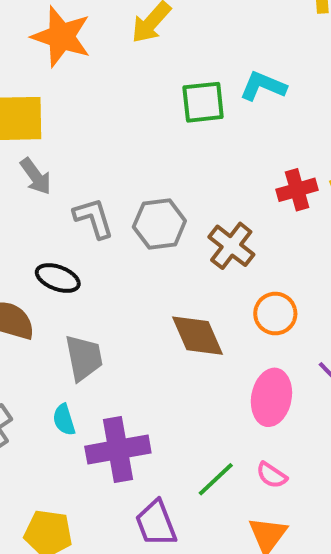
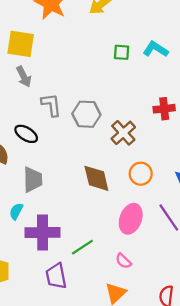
green square: (203, 102) -> (122, 52), size x0.7
cyan semicircle: (64, 420) -> (16, 211), turned 35
green line: (216, 479) -> (82, 247), moved

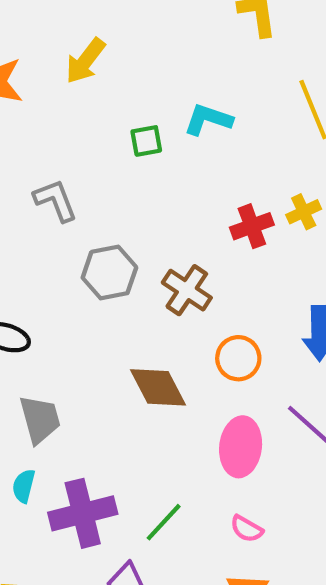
gray L-shape: (51, 105) -> (56, 200), moved

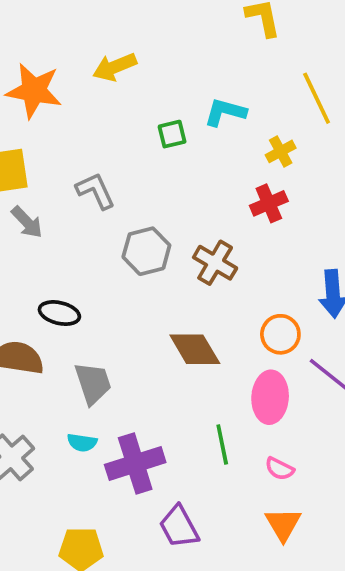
yellow arrow: (85, 61) -> (115, 67), turned 33
yellow cross: (304, 212) -> (281, 151), moved
orange circle: (238, 358) -> (280, 334), moved
cyan semicircle: (24, 486) -> (82, 442), turned -92
green line: (164, 522) -> (222, 445), moved, turned -51

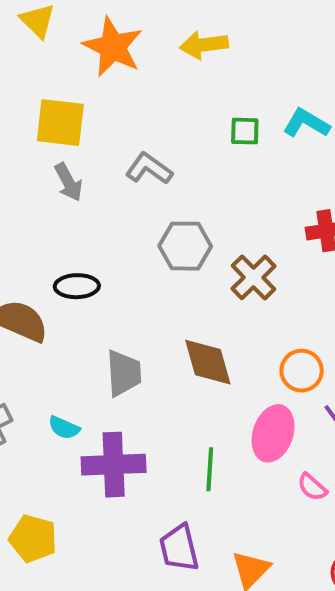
gray L-shape: (96, 191) -> (149, 169), turned -45
black ellipse: (59, 313) -> (77, 286), turned -30
gray trapezoid: (93, 383) -> (124, 373), moved
pink semicircle: (279, 469) -> (312, 487), moved
purple trapezoid: (179, 527) -> (179, 548), moved

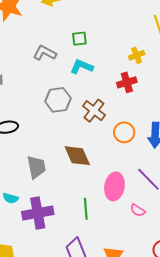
cyan L-shape: (306, 123) -> (82, 67), moved
gray L-shape: (149, 169) -> (45, 53), moved
orange circle: (302, 371) -> (124, 132), moved

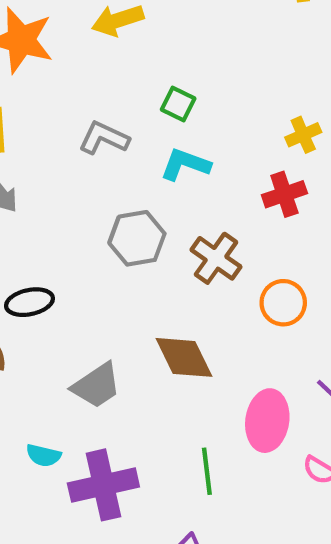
green square: (79, 39) -> (178, 104), turned 35
gray trapezoid: (36, 167) -> (96, 386), turned 70

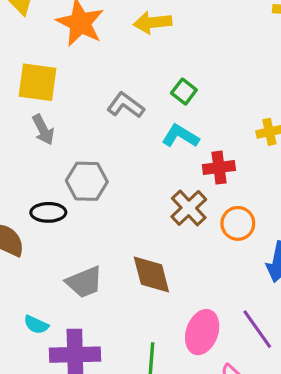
red cross: (284, 194) -> (219, 168), moved
gray hexagon: (137, 238) -> (87, 181), moved
orange circle: (283, 303) -> (238, 223), moved

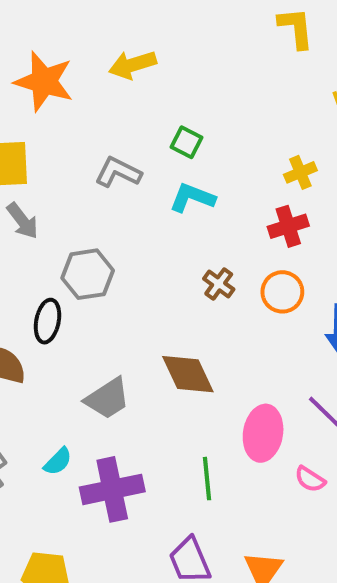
red cross: (219, 168) -> (288, 226), moved
brown cross: (189, 208) -> (219, 284), size x0.7
black ellipse: (48, 212) -> (47, 321), turned -68
cyan semicircle: (36, 325) -> (58, 461), turned -60

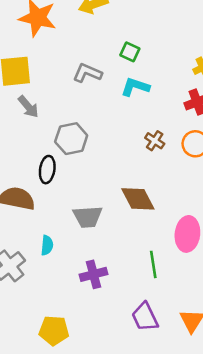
gray trapezoid: (107, 398) -> (88, 217), turned 32
cyan semicircle: (58, 461) -> (47, 245), moved, turned -36
purple cross: (112, 489) -> (94, 274), size x0.7

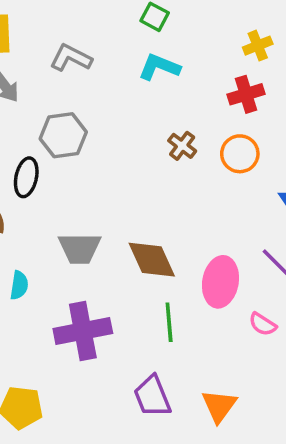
gray L-shape: (87, 73) -> (71, 58), moved
brown diamond: (138, 199) -> (152, 260), moved
purple cross: (94, 274) -> (83, 331), size x1.4

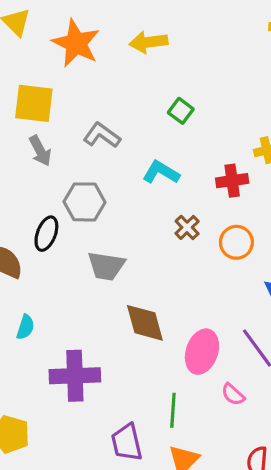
cyan L-shape: (159, 67) -> (161, 172), moved
red cross: (246, 94) -> (232, 181), moved
gray trapezoid: (80, 248) -> (106, 266), moved
green line: (169, 322) -> (173, 410), moved

